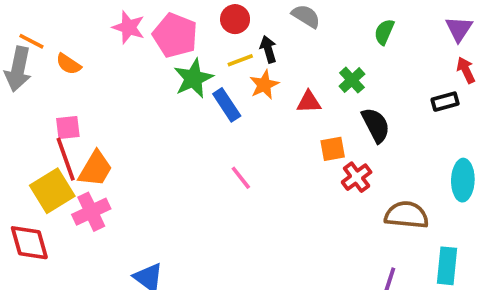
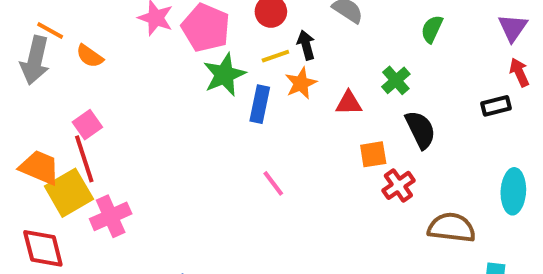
blue rectangle: (227, 105) -> (260, 104), turned 44
pink square: (68, 127) -> (87, 125), turned -30
orange trapezoid: (95, 169) -> (40, 167), moved, turned -99

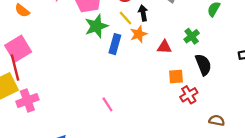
yellow line: (275, 56) -> (126, 18), turned 63
pink square: (87, 125) -> (18, 49), size x1.6
pink line: (273, 183) -> (107, 104), moved
brown semicircle: (452, 228) -> (217, 120), size x0.6

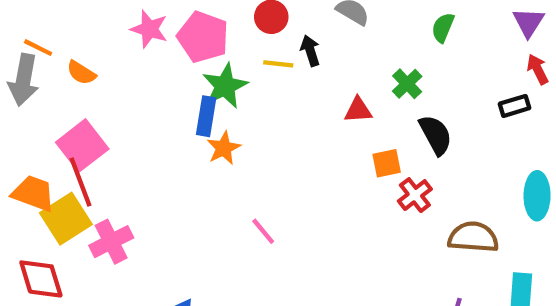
yellow line: (126, 18) -> (278, 64), turned -35
orange star: (139, 34) -> (224, 148), moved
blue rectangle: (115, 44) -> (206, 116), moved
brown semicircle: (217, 120) -> (473, 237), size x1.6

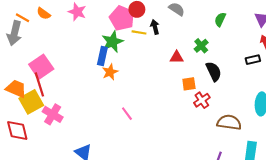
pink pentagon: (203, 37) -> (122, 18), moved
orange semicircle: (81, 73) -> (44, 13), moved
pink cross: (111, 242) -> (53, 114), turned -36

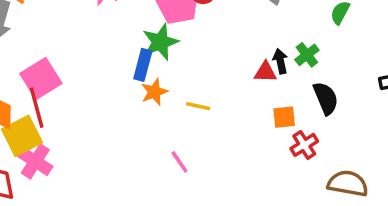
black arrow: (155, 27) -> (280, 61), moved
yellow line: (139, 32) -> (198, 106), moved
pink cross: (53, 114) -> (35, 161), moved

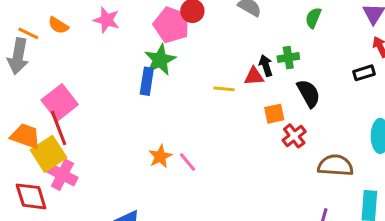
green cross: (307, 55) -> (288, 58), turned 35
orange star: (154, 92) -> (160, 156), moved
yellow line: (198, 106) -> (224, 89), moved

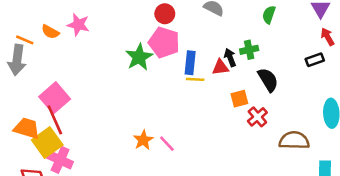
pink star: (107, 20) -> (78, 25), moved
pink pentagon: (172, 25) -> (164, 42), moved
blue rectangle: (147, 81) -> (190, 63), moved

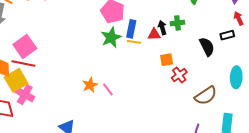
green star: (139, 57) -> (111, 37), moved
black semicircle: (268, 80) -> (207, 47), moved
red line: (55, 120) -> (23, 63), turned -60
brown semicircle: (294, 140) -> (206, 96), turned 140

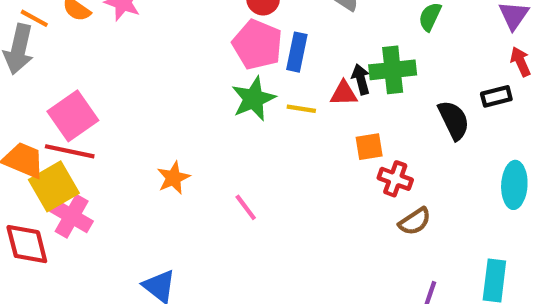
green cross: (177, 23) -> (393, 70), size x1.5
blue rectangle: (131, 29) -> (297, 52), moved
red cross: (179, 75) -> (395, 179), turned -35
orange star: (90, 85) -> (173, 178), moved
brown semicircle: (206, 96) -> (415, 221), moved, size x0.7

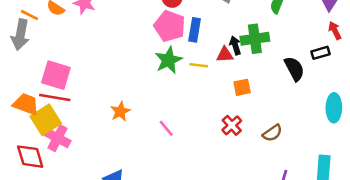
pink square: (73, 116) -> (56, 75), turned -36
red cross: (395, 179) -> (232, 125), moved, turned 30

